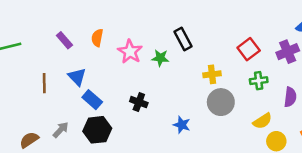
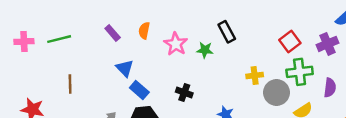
yellow cross: (212, 74) -> (255, 75), moved
green cross: (259, 81) -> (300, 72), size x1.5
brown line: (44, 83) -> (70, 84), moved
gray circle: (221, 102) -> (276, 92), moved

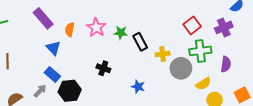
orange semicircle: (144, 31) -> (70, 30), moved
black rectangle: (227, 32) -> (140, 42), moved
purple rectangle: (113, 33) -> (43, 18), size x1.5
blue rectangle: (139, 90) -> (52, 74), moved

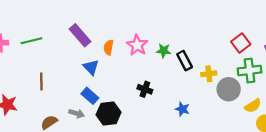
gray arrow: (40, 91) -> (77, 113), turned 64

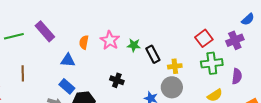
purple rectangle: (80, 35) -> (45, 31), moved
blue triangle: (91, 67) -> (68, 60), turned -42
gray circle: (229, 89) -> (172, 87), moved

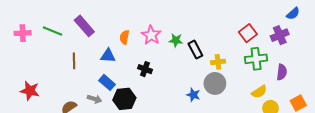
green line: (14, 36) -> (52, 31), turned 36
brown line: (23, 73) -> (74, 61), moved
black cross: (117, 80) -> (145, 69), moved

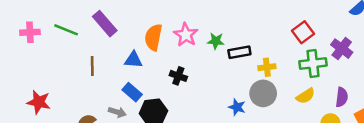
purple cross: (280, 35) -> (342, 49), moved, turned -30
orange semicircle: (124, 37) -> (153, 37), size x1.5
black rectangle: (195, 50) -> (239, 52), turned -72
purple semicircle: (282, 72) -> (342, 97), moved
yellow semicircle: (259, 92) -> (306, 96), moved

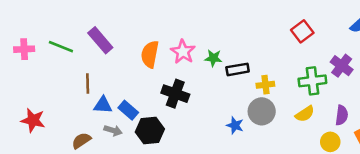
red square: (303, 32) -> (302, 31), moved
blue triangle: (133, 60) -> (103, 105), moved
black cross: (178, 76) -> (175, 94), size x1.5

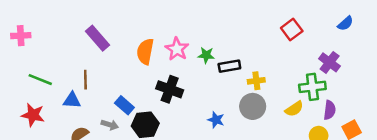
green line: (61, 47) -> (40, 80), moved
pink cross: (24, 49) -> (21, 36), moved
green cross: (312, 81) -> (312, 87), moved
blue triangle: (103, 105) -> (72, 100), moved
blue star: (235, 125) -> (216, 120), moved

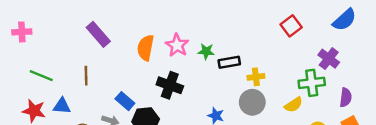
blue semicircle: (345, 23) -> (344, 20), size x1.5
blue triangle: (72, 100) -> (62, 106), moved
purple semicircle: (330, 110) -> (346, 97), moved

